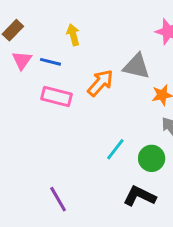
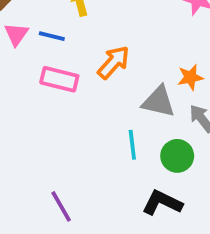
gray triangle: (136, 66) -> (159, 102), moved
cyan line: (115, 149) -> (132, 145), turned -45

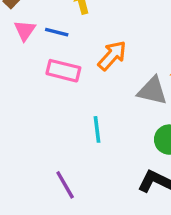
cyan line: (132, 145) -> (97, 129), moved

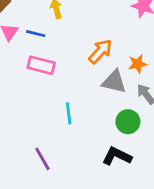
orange arrow: (112, 56) -> (100, 51), moved

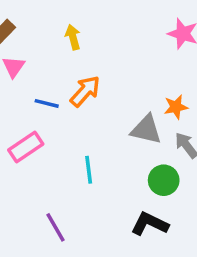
blue line: (36, 34) -> (47, 103), moved
orange arrow: (100, 51) -> (85, 91), moved
pink rectangle: (41, 65) -> (26, 147), moved, turned -48

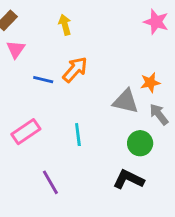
pink rectangle: (26, 147) -> (26, 132), moved

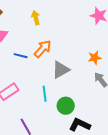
gray triangle: (126, 101) -> (61, 70), moved, turned -42
green circle: (140, 143) -> (66, 106), moved

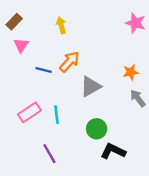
cyan line: (45, 94) -> (57, 115), moved

